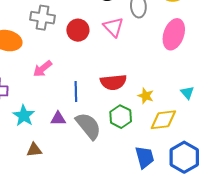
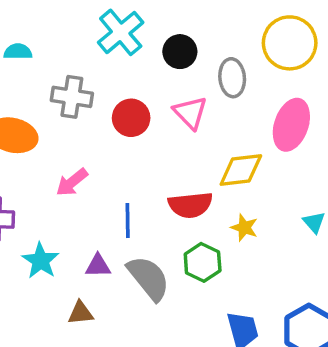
yellow diamond: (163, 120) -> (241, 170), moved
brown triangle: (34, 150) -> (81, 313), moved

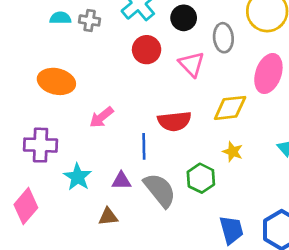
gray cross: (72, 97) -> (90, 20), moved, size x0.7
red circle: (131, 118) -> (147, 50), moved
red semicircle: (190, 205) -> (174, 121), moved

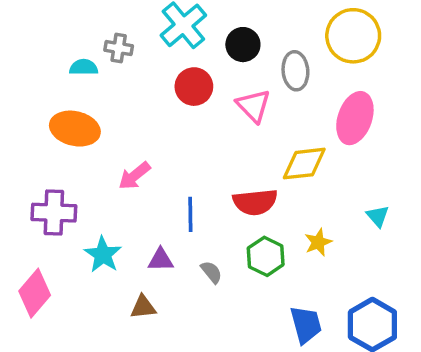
cyan semicircle: (60, 18) -> (84, 67), moved
red semicircle: (174, 121) -> (255, 202), moved
yellow star: (233, 152) -> (318, 242), moved, turned 30
gray semicircle: (160, 190) -> (211, 272), size x0.5

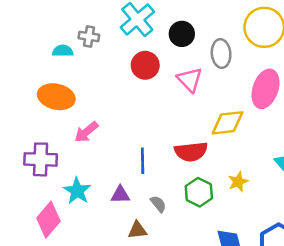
pink arrow: (134, 176) -> (86, 132), moved
pink diamond: (35, 293) -> (48, 220), moved
brown triangle: (143, 307) -> (137, 230), moved

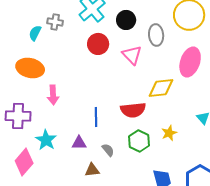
cyan semicircle: (63, 51) -> (35, 33), turned -63
pink arrow: (86, 132) -> (53, 95), turned -54

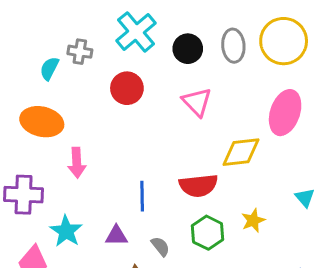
gray ellipse: (156, 35) -> (233, 46), moved
red circle: (98, 44) -> (127, 88), moved

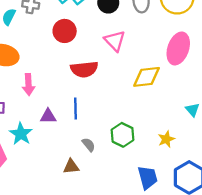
red semicircle: (198, 186) -> (84, 69), moved
yellow star: (253, 220) -> (166, 139), moved
purple triangle: (116, 236) -> (48, 116), moved

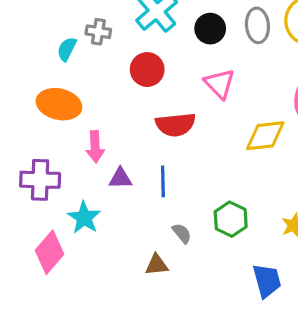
purple triangle: (48, 116) -> (120, 178), moved

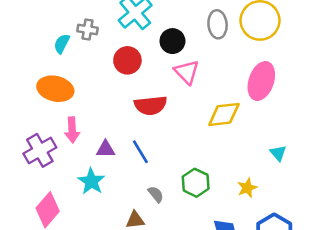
black circle: (210, 29) -> (172, 41), moved
pink arrow: (95, 147) -> (72, 130), moved
purple cross: (40, 180) -> (40, 150), turned -32
blue line: (163, 181) -> (140, 152), turned -30
cyan star: (84, 218) -> (91, 181), moved

